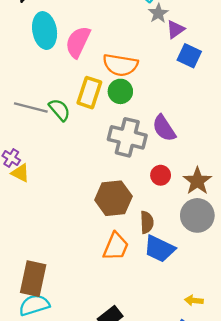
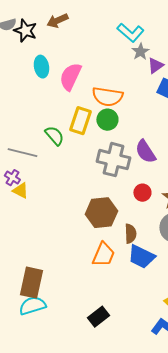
cyan ellipse: (45, 31) -> (41, 67), size x0.7
gray line: (31, 107) -> (22, 153), moved

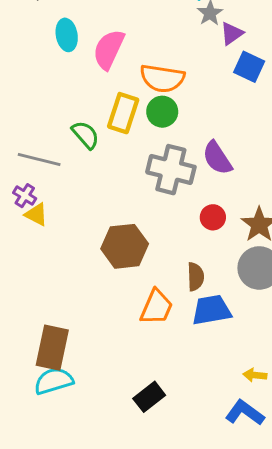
brown hexagon: (101, 213) -> (125, 246), moved
blue trapezoid: (141, 257) -> (211, 310), turned 144

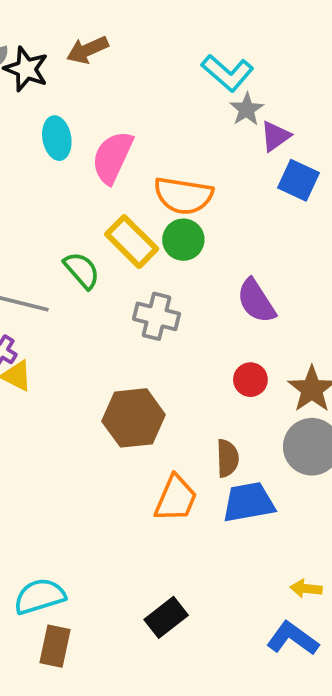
yellow rectangle: (123, 113) -> (132, 242), turned -63
gray cross: (171, 170) -> (157, 316), moved, size x0.7
brown rectangle: (52, 348) -> (55, 646), moved, size x0.7

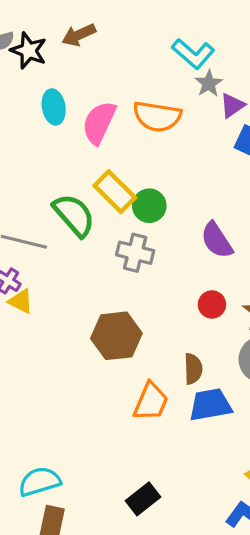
orange semicircle: (183, 196) -> (157, 116), moved
green circle: (183, 240) -> (149, 206), moved
green semicircle: (82, 270) -> (74, 215), size x1.4

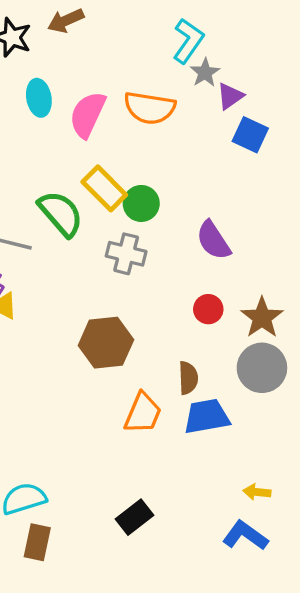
cyan L-shape: (193, 54) -> (188, 41), turned -96

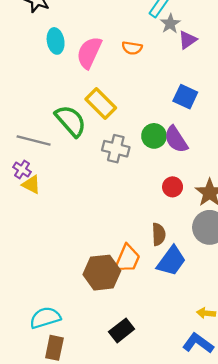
orange semicircle: (150, 108) -> (132, 48), size x0.6
blue square: (250, 135) -> (185, 97), moved
green circle: (141, 203) -> (154, 136), moved
brown hexagon: (106, 343) -> (102, 273), moved
blue trapezoid: (207, 416) -> (171, 261), turned 136

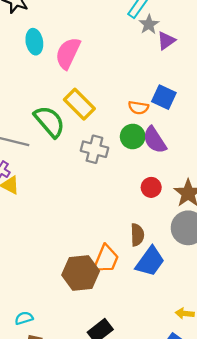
orange semicircle: (132, 48) -> (138, 108), moved
cyan semicircle: (45, 318) -> (24, 318), size x0.6

